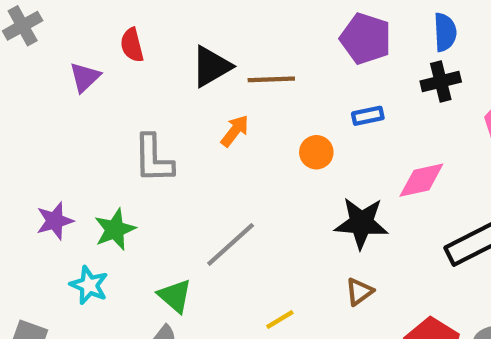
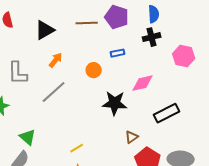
brown line: (271, 79) -> (87, 23), moved
gray line: (231, 244) -> (54, 92), moved
brown triangle: (359, 292) -> (132, 137), moved

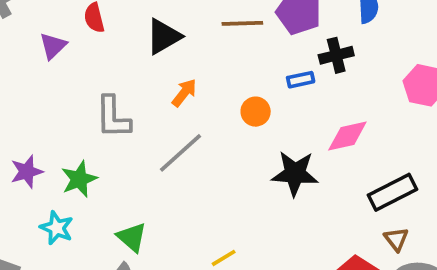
black cross: (152, 37) -> (336, 55), moved
brown triangle: (132, 137) -> (396, 239), moved, turned -32

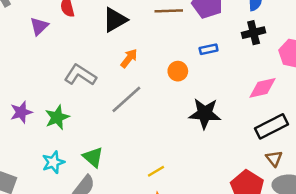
black cross: (336, 55) -> (254, 33), moved
gray L-shape: (113, 117) -> (80, 75), turned 124
pink diamond: (347, 136) -> (263, 88), moved
cyan star: (57, 228) -> (53, 162), moved, turned 30

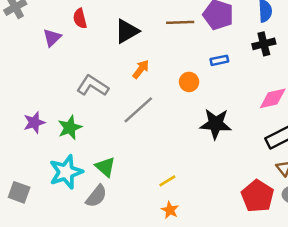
cyan star: (53, 162) -> (66, 172), size x1.5

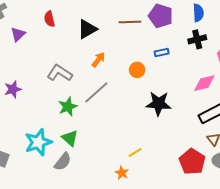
purple triangle: (52, 38) -> (18, 34), moved
purple star: (34, 123) -> (13, 89), moved
green star: (70, 128) -> (68, 107), moved
yellow line: (167, 181) -> (135, 152), moved

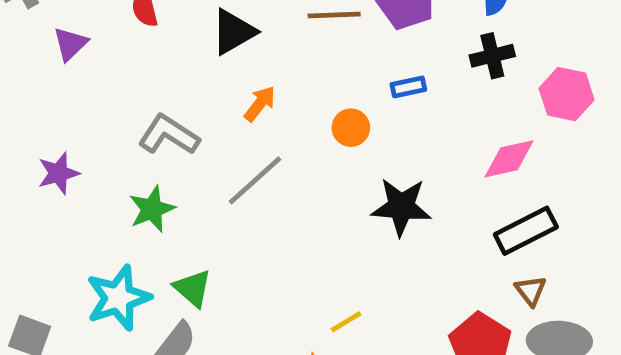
green star: (68, 107) -> (152, 209), moved

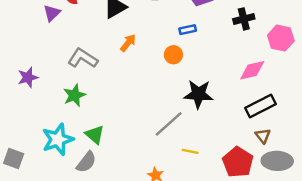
purple triangle: (70, 44) -> (52, 13), moved
blue rectangle: (408, 87) -> (188, 30), moved
gray line: (255, 180) -> (169, 124), moved
yellow line: (346, 322) -> (190, 151), moved, turned 42

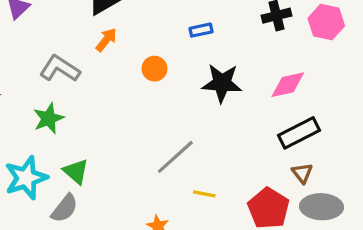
pink hexagon: (281, 38) -> (326, 22), moved
orange arrow: (128, 43) -> (106, 40), moved
orange circle: (173, 55) -> (154, 69), moved
black star: (198, 94) -> (222, 83), moved

